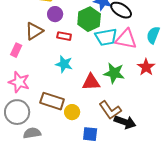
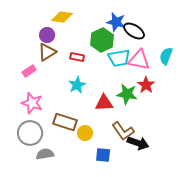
purple circle: (55, 14) -> (47, 35), moved
pink rectangle: (16, 50) -> (29, 71), turned 32
cyan star: (64, 64) -> (77, 85), turned 30
red star: (146, 67) -> (146, 85), moved

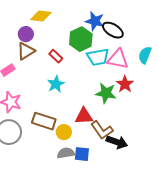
red rectangle: (77, 57) -> (56, 56), turned 32
red triangle: (104, 103) -> (84, 116), moved
gray semicircle: (45, 154) -> (66, 153), moved

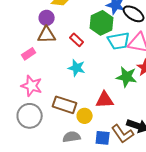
brown triangle: (26, 51) -> (47, 35), turned 30
cyan star: (56, 84) -> (77, 68), turned -30
brown L-shape: (102, 130) -> (123, 134), moved
gray semicircle: (66, 153) -> (72, 137), moved

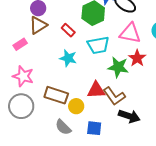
brown triangle: (47, 35) -> (38, 25), turned -30
cyan trapezoid: (119, 41) -> (98, 45), moved
brown L-shape: (123, 134) -> (114, 96), moved
gray semicircle: (72, 137) -> (63, 127), turned -126

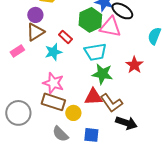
pink triangle: (130, 33) -> (110, 27), moved
cyan star: (68, 58) -> (53, 52), moved, turned -30
green star: (118, 67) -> (102, 74), moved
pink star: (23, 76) -> (53, 83), moved

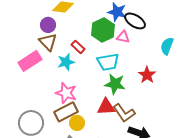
pink triangle: (110, 27) -> (123, 37), size x0.6
brown triangle: (35, 32) -> (48, 42), turned -42
pink rectangle: (17, 51) -> (30, 61), size x1.6
brown rectangle: (53, 102) -> (66, 112), turned -45
yellow circle: (73, 113) -> (77, 123), moved

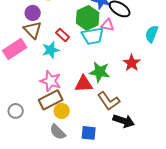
cyan trapezoid: (108, 62) -> (93, 36), moved
red triangle: (106, 107) -> (84, 84), moved
gray circle: (31, 123) -> (16, 111), size x0.6

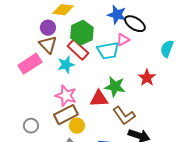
green hexagon: (88, 18) -> (82, 33), moved
pink triangle: (108, 25) -> (123, 40), turned -40
red rectangle: (63, 35) -> (78, 50), size x1.5

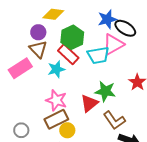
blue star: (117, 15) -> (107, 19), turned -30
pink triangle: (123, 40) -> (113, 44), size x1.6
red triangle: (99, 99) -> (89, 103), turned -36

